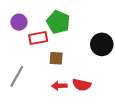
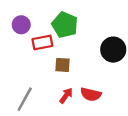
gray line: (17, 76) -> (25, 99), moved
red arrow: (59, 86) -> (66, 96), turned 128

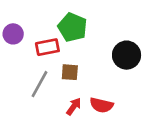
purple circle: (21, 25) -> (13, 34), moved
gray line: (25, 99) -> (39, 84), moved

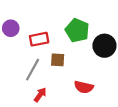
green pentagon: (72, 27) -> (77, 30), moved
red arrow: (74, 106) -> (40, 95), moved

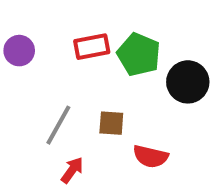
red rectangle: (39, 39) -> (92, 47), moved
brown square: (58, 60) -> (111, 123), moved

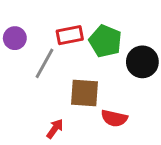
brown square: (111, 123) -> (85, 93), size x1.5
gray line: (58, 125) -> (44, 63), moved

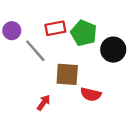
gray line: (44, 63) -> (35, 51), turned -70

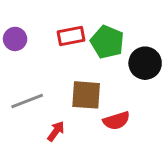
gray line: (35, 51) -> (27, 101), moved, turned -70
red semicircle: (91, 94) -> (116, 121), turned -30

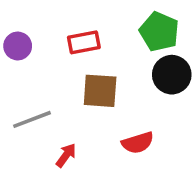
green pentagon: (107, 42) -> (159, 32), moved
brown square: (86, 95) -> (100, 91), moved

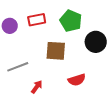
green pentagon: (159, 32) -> (71, 21), moved
red rectangle: (84, 42) -> (37, 20), moved

